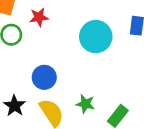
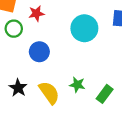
blue circle: (44, 77) -> (39, 52), moved

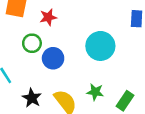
cyan circle: (84, 28) -> (100, 46), moved
green circle: (14, 29) -> (32, 43), moved

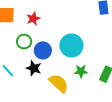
cyan circle: (100, 46) -> (71, 46), moved
black star: (32, 98) -> (34, 68), moved

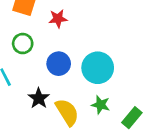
green circle: (24, 42) -> (23, 44), moved
black star: (34, 68) -> (39, 98), moved

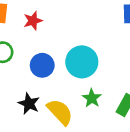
green star: (101, 105) -> (92, 98), turned 30

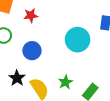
cyan circle: (82, 62) -> (78, 40), moved

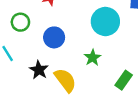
green star: (65, 82) -> (93, 58), moved

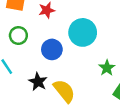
cyan circle: (105, 21) -> (83, 32), moved
green star: (93, 58) -> (107, 68), moved

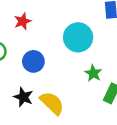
cyan circle: (83, 32) -> (78, 37), moved

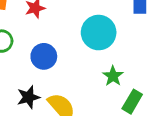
black star: (23, 97) -> (28, 97), turned 30

